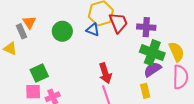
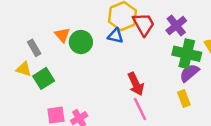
orange triangle: (29, 22) -> (62, 35), moved
purple cross: (146, 27) -> (176, 26), turned -36
green square: (39, 73) -> (44, 78), moved

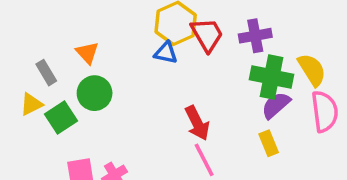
purple cross: (176, 26) -> (255, 36), turned 30
green circle: (81, 42) -> (95, 93), moved
yellow triangle: (24, 69) -> (31, 104), turned -42

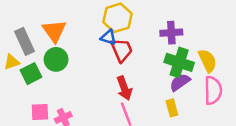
red trapezoid: (207, 35) -> (122, 50), moved
orange triangle: (87, 53) -> (54, 31), size x1.5
gray rectangle: (46, 73) -> (24, 41), size x1.5

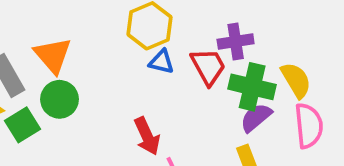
blue triangle: (108, 37) -> (161, 62), moved
red trapezoid: (122, 50) -> (208, 66), moved
red arrow: (124, 88) -> (147, 136), moved

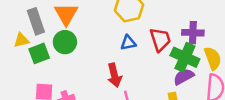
purple cross: (236, 41) -> (193, 33), moved
blue triangle: (161, 62) -> (128, 43), moved, turned -35

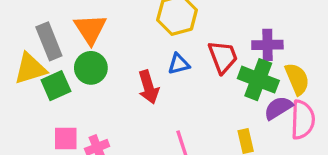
yellow triangle: (21, 40) -> (30, 69), size x1.5
red arrow: (114, 75) -> (148, 87), moved
purple semicircle: (184, 77) -> (278, 108), moved

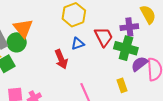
green circle: (91, 68) -> (17, 42), moved
yellow semicircle: (297, 79) -> (148, 14), moved

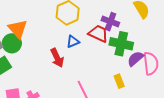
purple cross: (129, 27) -> (110, 22), moved, turned 30
red trapezoid: (104, 37) -> (98, 34), turned -35

